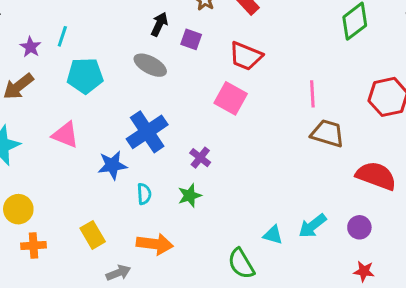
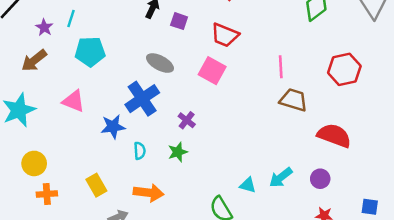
gray ellipse: (150, 65) -> (160, 63), moved

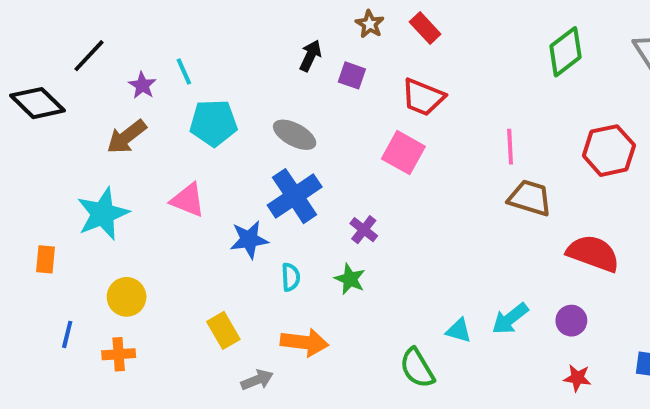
cyan line: (71, 19) -> (184, 71), turned -42
gray ellipse: (160, 63) -> (295, 135), moved
green star: (178, 152) -> (350, 279), turned -30
orange cross: (47, 194) -> (119, 354), moved

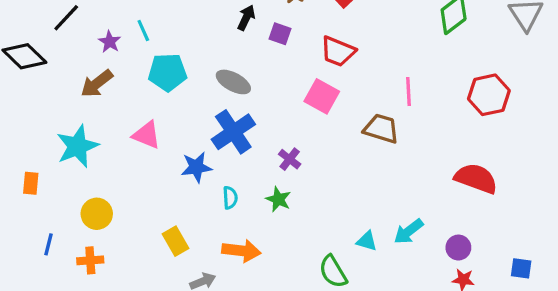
brown trapezoid: (530, 198) -> (381, 129), moved
purple circle: (571, 321) -> (458, 248), moved

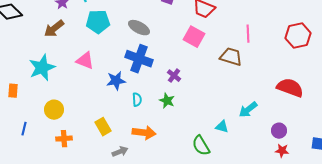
blue cross: (233, 132) -> (139, 59), turned -36
cyan arrow: (409, 231) -> (248, 110), moved
orange cross: (90, 260) -> (64, 139), moved

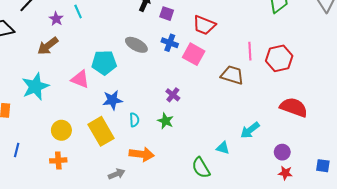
cyan pentagon: (98, 22) -> (104, 63), moved
red hexagon: (298, 36) -> (279, 58), moved
blue cross: (139, 59) -> (170, 43), moved, size x0.6
yellow circle: (54, 110) -> (61, 130), moved
yellow rectangle: (103, 127) -> (101, 131), moved, size x1.5

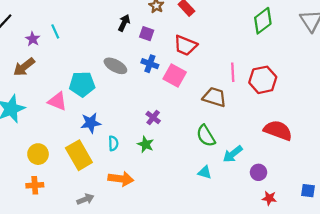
purple circle: (282, 152) -> (259, 172), moved
green semicircle: (201, 168) -> (206, 136), moved
gray arrow: (117, 174) -> (85, 199), moved

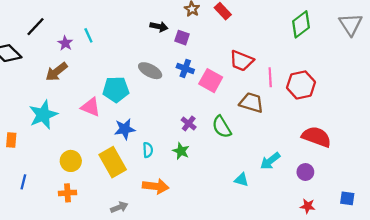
black arrow: (124, 23) -> (159, 27), turned 77
red trapezoid: (185, 45) -> (242, 61), moved
green semicircle: (206, 136) -> (222, 127), moved
purple circle: (259, 172) -> (305, 172), moved

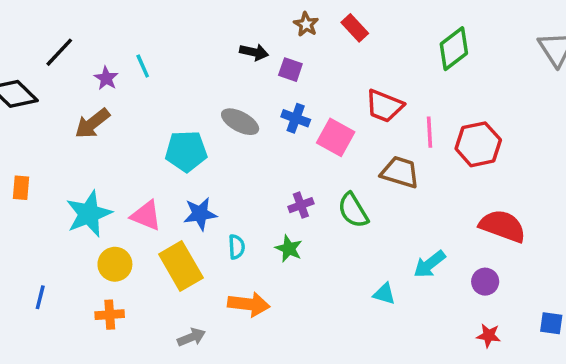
green diamond: (301, 24) -> (454, 49), moved
pink triangle: (91, 107) -> (146, 216), moved
cyan star: (43, 115) -> (89, 214), moved
purple cross: (189, 124) -> (301, 205), turned 32
orange rectangle: (11, 140) -> (21, 188), moved

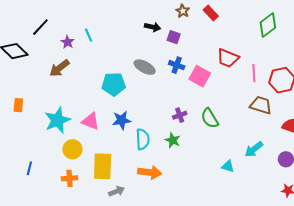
brown trapezoid: (400, 172) -> (261, 105), moved
cyan semicircle: (237, 247) -> (143, 139), size x1.5
yellow rectangle: (181, 266) -> (103, 166), moved, turned 32

